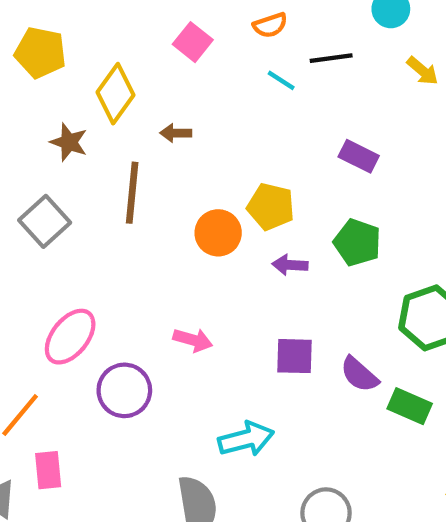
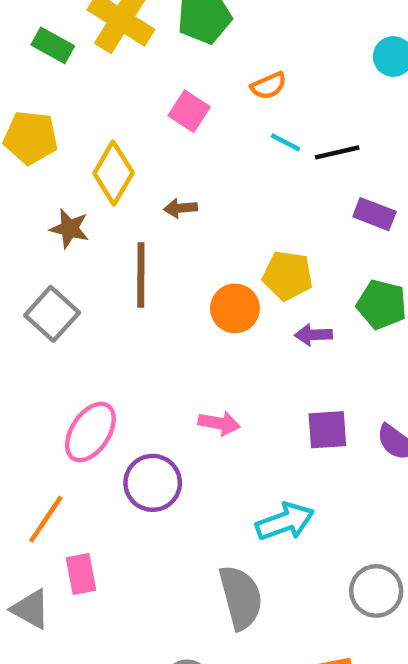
black line: (331, 58) -> (337, 152), moved

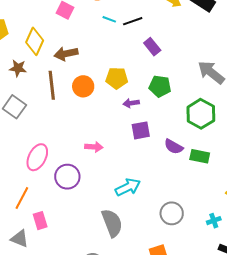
brown arrow: (180, 208) -> (66, 54), size x1.6
purple rectangle: (374, 214) -> (152, 47), turned 36
orange circle: (235, 308) -> (83, 86), moved
purple square: (327, 430) -> (141, 130), moved

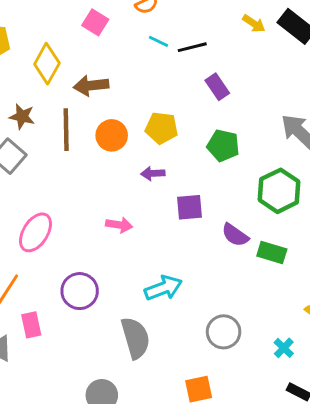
brown star: (18, 68) -> (22, 116), moved
purple arrow: (131, 103) -> (153, 173), moved
purple circle: (67, 177) -> (80, 291), moved
cyan cross: (214, 221) -> (284, 348), turned -32

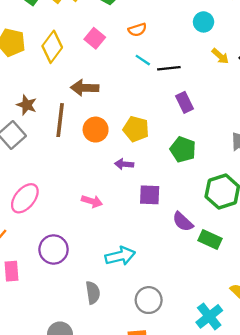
yellow diamond: (47, 64) -> (52, 47), moved
gray circle: (224, 332) -> (149, 300), moved
gray semicircle: (135, 338) -> (93, 293), size x0.7
cyan cross: (284, 348) -> (209, 316), size x1.6

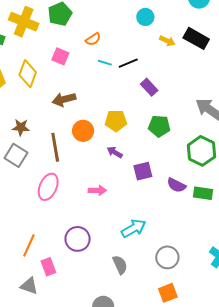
brown line: (60, 120) -> (55, 147), moved
purple arrow: (124, 164) -> (115, 152), turned 42
pink ellipse: (25, 198) -> (48, 187), moved

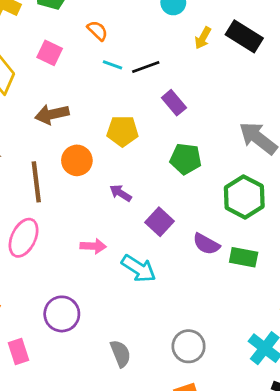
orange semicircle: (93, 39) -> (97, 31), turned -105
yellow arrow: (167, 41) -> (203, 38), turned 91
yellow pentagon: (116, 121) -> (123, 131), moved
purple square: (143, 171) -> (159, 222), turned -36
cyan arrow: (134, 228) -> (139, 268), moved, turned 60

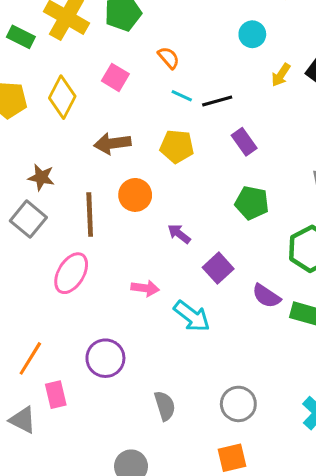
yellow pentagon: (123, 131) -> (177, 146), moved

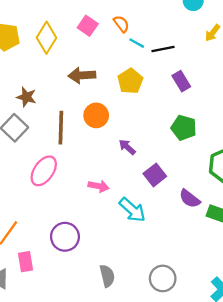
orange semicircle: (169, 58) -> (121, 24), moved
yellow pentagon: (177, 146) -> (130, 81), turned 30

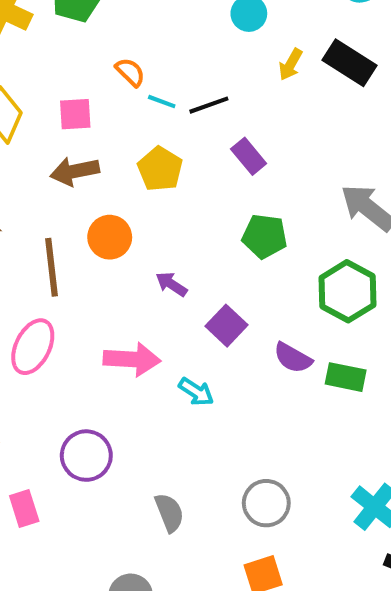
pink square: (88, 26) -> (75, 114), moved, turned -30
pink arrow: (99, 186) -> (132, 359), size x1.5
cyan arrow: (132, 210) -> (196, 392), size x0.7

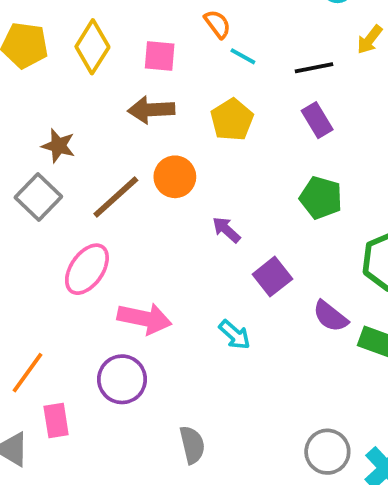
black line: (209, 105) -> (314, 68), moved
brown line: (52, 267) -> (116, 197), turned 46
pink arrow: (132, 359) -> (144, 319), moved
gray circle: (266, 503) -> (327, 452), moved

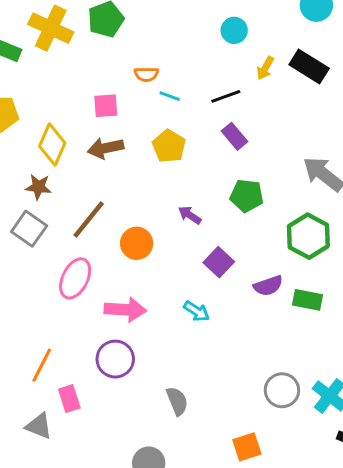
orange semicircle: (217, 24) -> (146, 74), turned 135
yellow diamond: (92, 47) -> (52, 145), moved
orange circle: (175, 177) -> (137, 243), moved
purple arrow: (226, 230) -> (190, 215), moved
purple semicircle: (330, 316) -> (268, 286), turned -48

